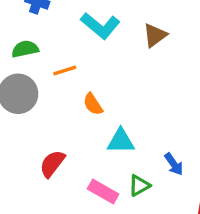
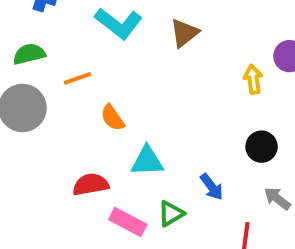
red semicircle: (52, 164) -> (91, 184), moved, turned 44

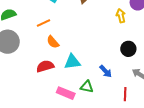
orange line: (78, 78) -> (43, 23), moved
red semicircle: (91, 184) -> (45, 66), moved
green triangle: (171, 214) -> (87, 87), turned 48

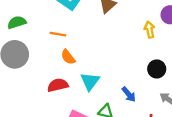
orange line: (43, 23) -> (58, 34), turned 32
cyan triangle: (72, 62) -> (90, 81), turned -48

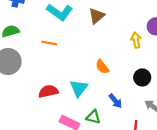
orange semicircle: (68, 57) -> (102, 67), moved

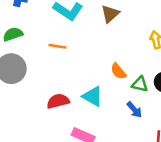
cyan triangle: (79, 88) -> (92, 96), turned -36
green triangle: (93, 117) -> (140, 84), moved

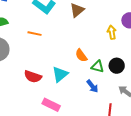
cyan triangle: (92, 96) -> (60, 74), turned 48
red semicircle: (58, 101) -> (33, 77), turned -150

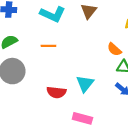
orange semicircle: (81, 55) -> (114, 49), moved

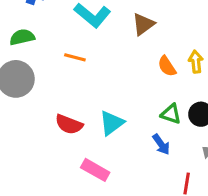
orange semicircle: (114, 49) -> (167, 66), moved

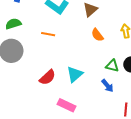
orange semicircle: (167, 66) -> (97, 35), moved
red semicircle: (69, 124) -> (47, 77), turned -60

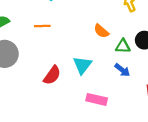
orange semicircle: (97, 35) -> (101, 31), moved
pink rectangle: (66, 105) -> (97, 99), moved

